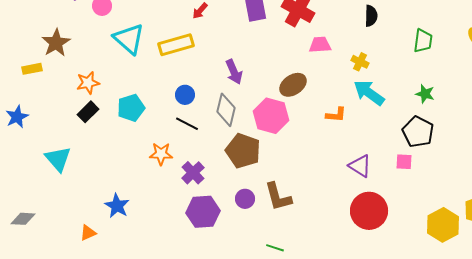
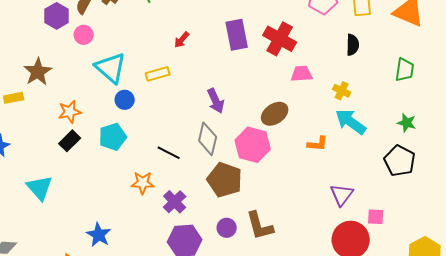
yellow rectangle: (176, 45) -> (158, 74), size x0.7
blue circle: (185, 95) -> (125, 100), moved
pink square: (404, 162) -> (376, 217), moved
purple triangle: (360, 166) -> (342, 195), turned 35

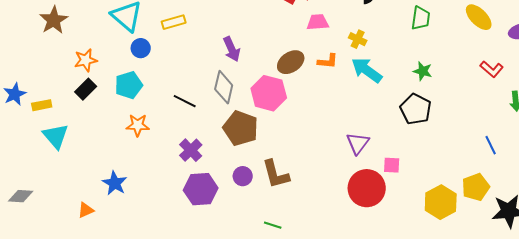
yellow rectangle: (14, 98) -> (42, 105), moved
orange L-shape: (318, 144) -> (328, 61), moved
orange star: (143, 183) -> (138, 125), moved

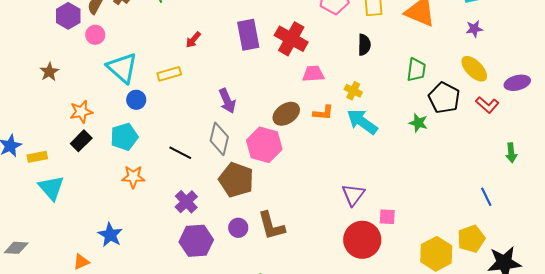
brown star: (54, 20) -> (49, 72), size x0.7
red L-shape: (492, 69) -> (487, 105), moved
black pentagon: (416, 109) -> (444, 98), moved

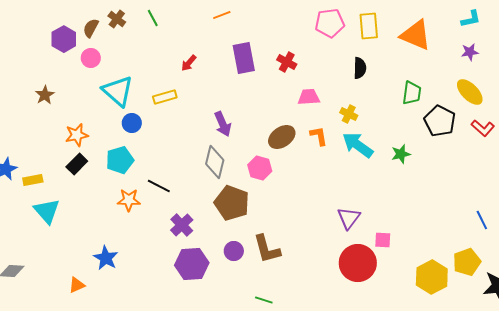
red cross: (291, 39) -> (287, 62), size x0.6
orange L-shape: (323, 113) -> (319, 136), turned -105
green star: (418, 123) -> (401, 154), moved, turned -30
pink hexagon: (264, 145) -> (260, 168), size x0.7
black line: (180, 153) -> (159, 186), moved

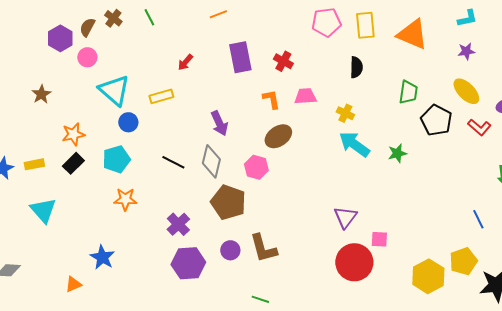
orange L-shape: (319, 136) -> (271, 99), moved
yellow rectangle: (33, 180) -> (34, 164), moved
black line: (159, 186) -> (173, 162), moved

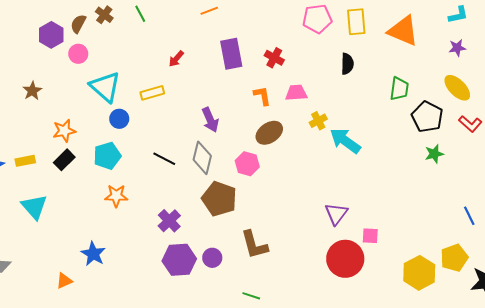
yellow cross: (345, 113) -> (318, 121), moved, turned 36
green star: (397, 153) -> (434, 154), moved
purple circle: (230, 250) -> (212, 258), moved

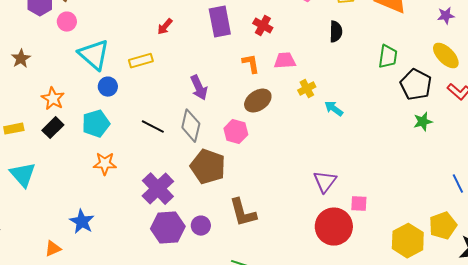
orange star: (64, 131) -> (53, 99), turned -30
cyan arrow: (345, 141) -> (334, 109), size x0.6
purple cross: (169, 221) -> (158, 189), size x1.4

